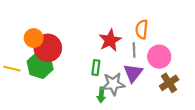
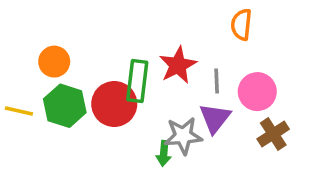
orange semicircle: (142, 29) -> (241, 25), moved
red circle: (48, 48) -> (114, 104), moved
green rectangle: (96, 68) -> (137, 81), moved, size x1.6

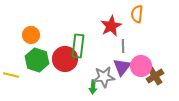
red star: (178, 65) -> (111, 26), moved
pink circle: (257, 92) -> (141, 66), moved
yellow line: (19, 111) -> (11, 75), moved

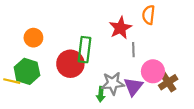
green hexagon: (37, 60) -> (27, 71), moved
purple triangle: (122, 67) -> (133, 87), moved

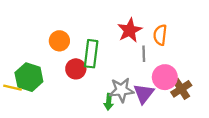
orange semicircle: (149, 15) -> (160, 35), moved
orange circle: (33, 38) -> (59, 41), moved
red circle: (70, 64) -> (76, 69), size x0.7

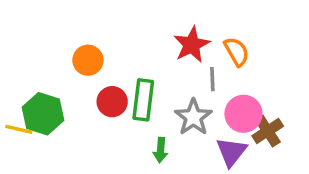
orange semicircle: (160, 35) -> (237, 52), turned 144
green rectangle: (91, 54) -> (143, 100), moved
gray star: (121, 90) -> (193, 117), moved, turned -30
purple triangle: (144, 94) -> (231, 152), moved

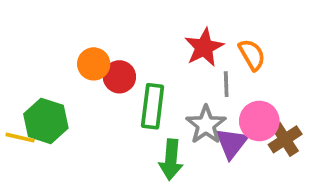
red circle: (112, 102) -> (119, 77), moved
green arrow: (161, 150) -> (171, 160), size x1.5
purple triangle: (231, 152) -> (232, 143), moved

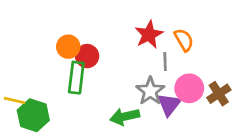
green rectangle: (153, 106) -> (76, 78), moved
green hexagon: (46, 121) -> (33, 115), moved
brown cross: (285, 139) -> (219, 94), moved
green arrow: (171, 160) -> (125, 117), turned 72

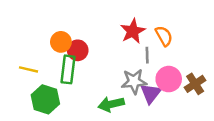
gray star: (150, 91) -> (134, 81), turned 30
yellow line: (14, 100) -> (29, 69), moved
green hexagon: (33, 115) -> (45, 99), moved

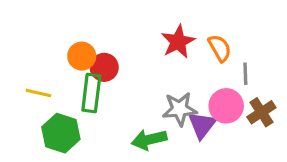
gray line: (147, 55) -> (245, 74), moved

